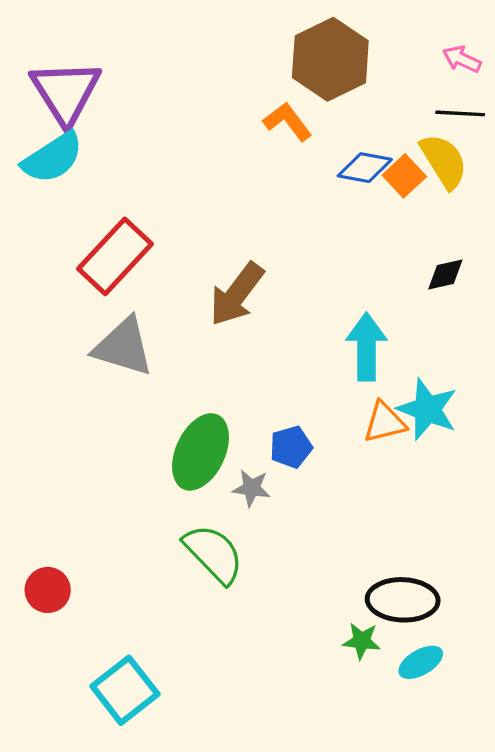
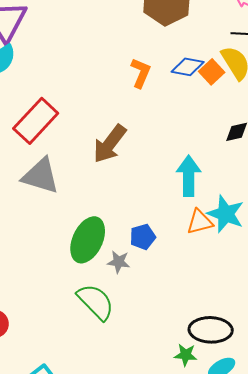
orange L-shape: (288, 122) -> (141, 73), moved, turned 60

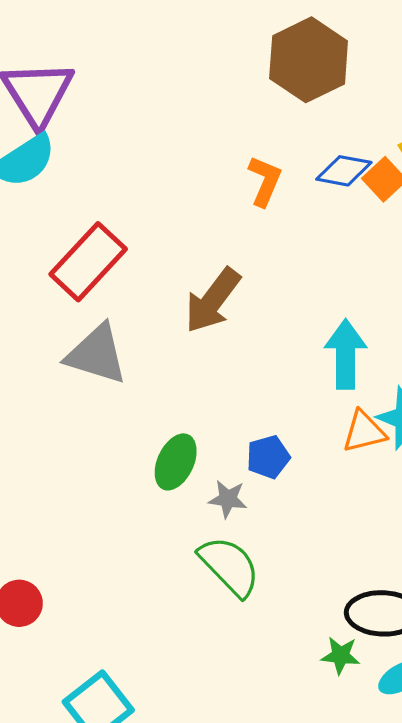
green ellipse: (88, 240) -> (176, 462), size x0.7
green semicircle: (96, 302) -> (229, 566), moved

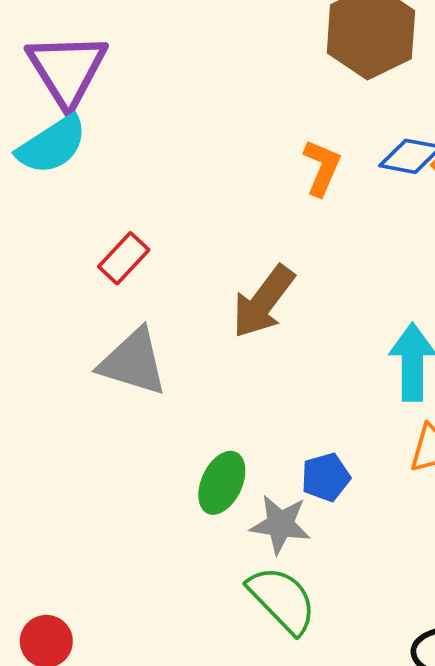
red rectangle: (88, 262) -> (124, 258), size x0.6
gray star: (228, 499) -> (280, 524), size x1.4

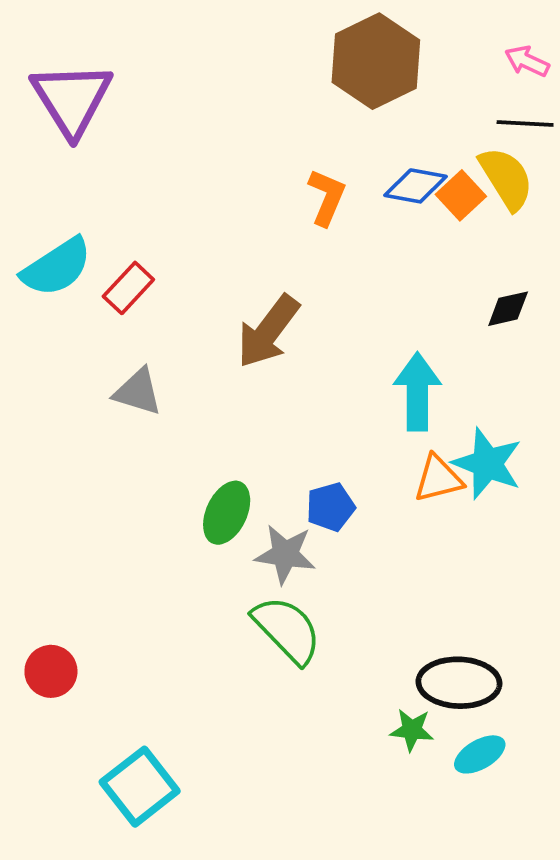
cyan semicircle: (52, 145) -> (57, 267), moved
gray triangle: (133, 362) -> (138, 392), size x0.7

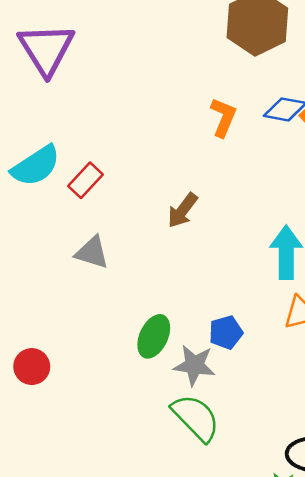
brown arrow: (268, 331) -> (183, 210), size x0.7
red circle: (51, 671) -> (32, 367), moved

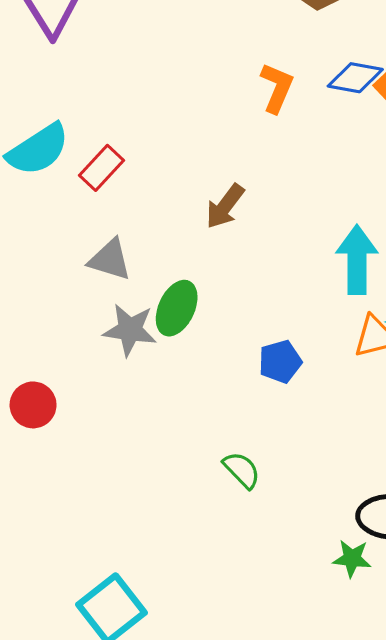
green ellipse: (154, 336) -> (177, 308), moved
gray star: (194, 365) -> (130, 330), moved
green semicircle: (196, 418) -> (242, 470), size x0.6

